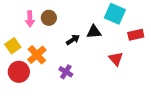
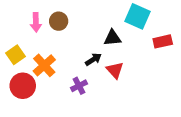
black arrow: (73, 40) -> (93, 59), moved
red triangle: (116, 59) -> (115, 70), moved
purple cross: (66, 72) -> (79, 86), turned 32

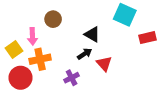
pink arrow: (36, 22) -> (32, 36), moved
black triangle: (112, 38) -> (92, 34), moved, turned 35
orange cross: (44, 65) -> (40, 59), turned 30

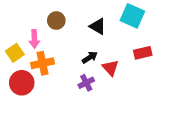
black triangle: (92, 34) -> (98, 26), moved
red rectangle: (147, 38) -> (143, 53), moved
purple cross: (72, 78) -> (86, 83), moved

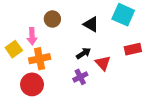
red circle: (22, 83) -> (32, 84), moved

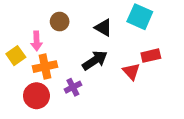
black arrow: (84, 53) -> (95, 60), size x1.5
red triangle: (103, 63) -> (131, 71), moved
purple cross: (80, 77) -> (73, 87), moved

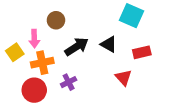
black triangle: (103, 28) -> (109, 44), moved
black arrow: (95, 60) -> (77, 47), moved
red triangle: (131, 71) -> (124, 78), moved

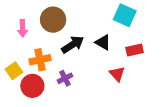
brown circle: (56, 20) -> (53, 20), size x1.5
pink arrow: (34, 39) -> (23, 28), moved
yellow square: (15, 52) -> (14, 71), moved

